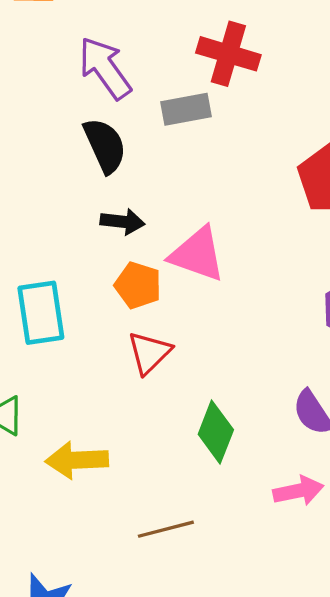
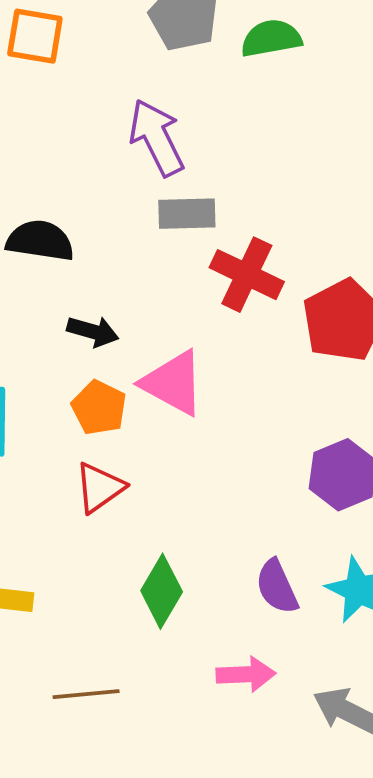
red cross: (228, 54) -> (247, 275), moved
purple arrow: (105, 68) -> (157, 138), moved
black semicircle: (105, 145) -> (40, 241), moved, turned -66

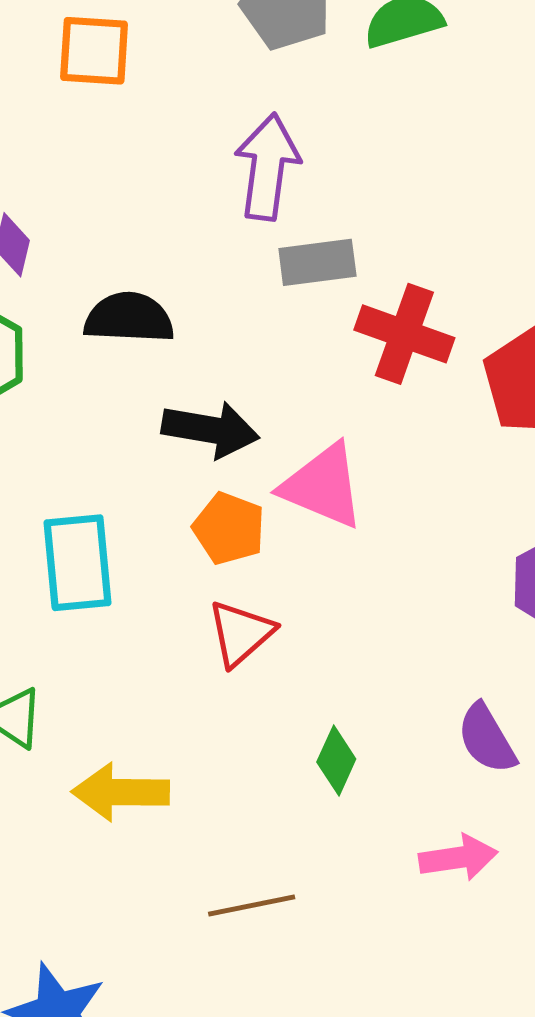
purple arrow: (157, 138) -> (267, 167), turned 40
black arrow: (93, 331) -> (210, 430), size x1.4
green diamond: (162, 591) -> (336, 760), size x0.7

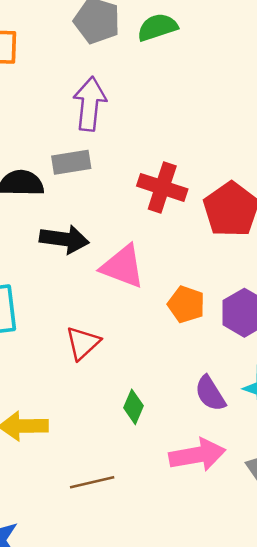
gray rectangle: (317, 262) -> (71, 162), moved
orange pentagon: (229, 529) -> (186, 304), moved
pink arrow: (458, 858) -> (197, 455), size x1.4

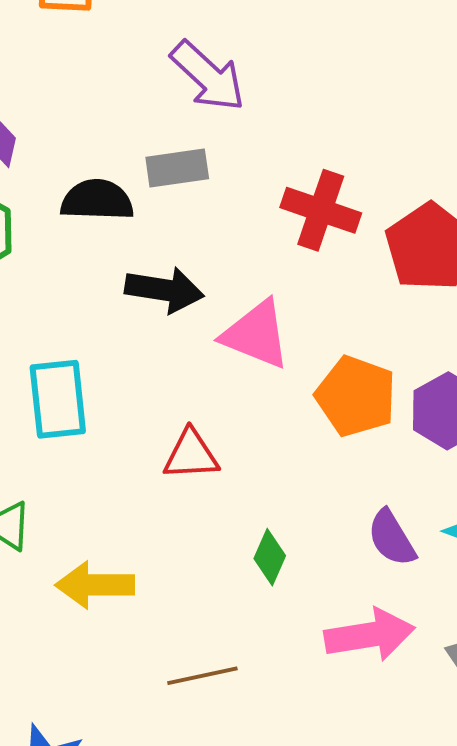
purple arrow: (90, 104) -> (208, 76), turned 126
orange pentagon: (186, 304) -> (356, 396), size x1.4
red triangle: (83, 343) -> (191, 455), turned 39

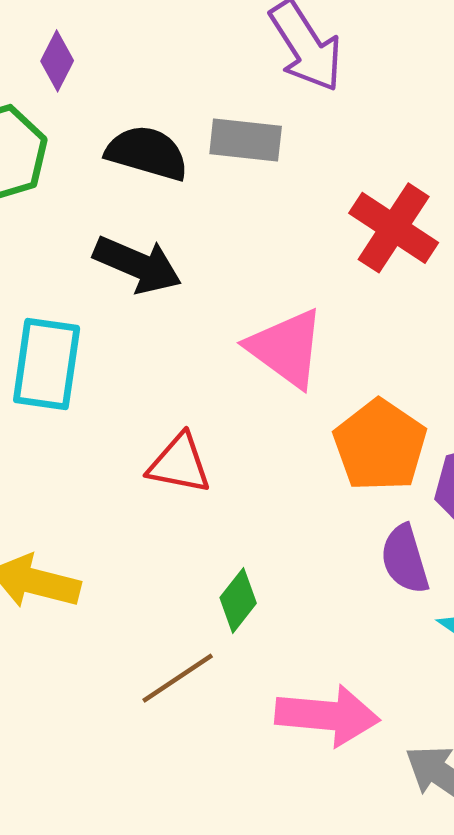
black arrow: (164, 290) -> (138, 265), moved
purple semicircle: (392, 538) -> (405, 559), moved
brown line: (202, 676) -> (178, 678), moved, turned -36

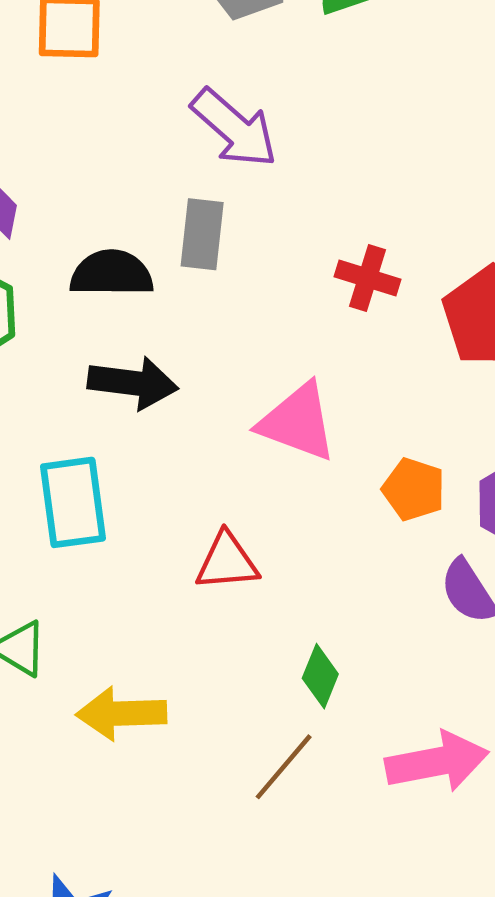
gray rectangle: (246, 140) -> (202, 234), turned -74
red cross: (394, 228) -> (367, 278), size x0.7
orange pentagon: (380, 445) -> (414, 489), size x0.7

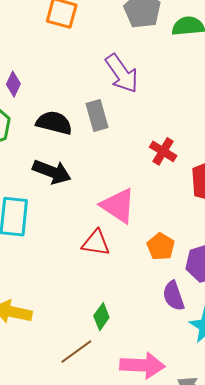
gray rectangle: (202, 234) -> (97, 115), turned -36
red triangle: (227, 562) -> (96, 243), moved

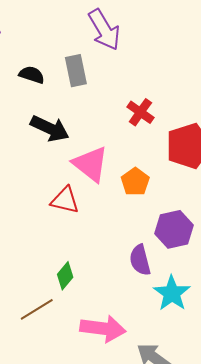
black semicircle: (54, 123) -> (32, 75), size x0.7
black arrow: (52, 172) -> (50, 128), moved
orange pentagon: (161, 247) -> (135, 182), moved

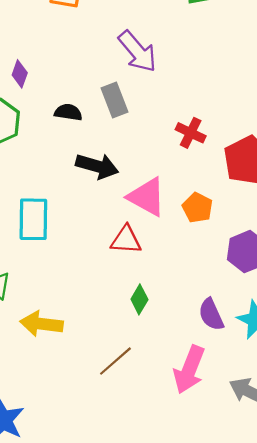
purple semicircle: (140, 260) -> (211, 314), moved
green diamond: (65, 276) -> (139, 299), moved
pink arrow: (103, 329) -> (189, 370), turned 114

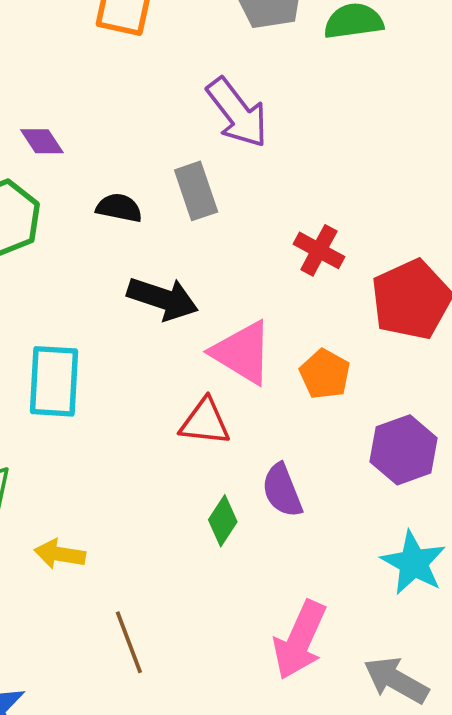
purple diamond: (20, 74) -> (42, 141), turned -56
purple semicircle: (211, 314) -> (282, 490), moved
yellow arrow: (41, 324) -> (60, 554), size x0.7
brown line: (115, 361) -> (129, 642), moved, turned -72

